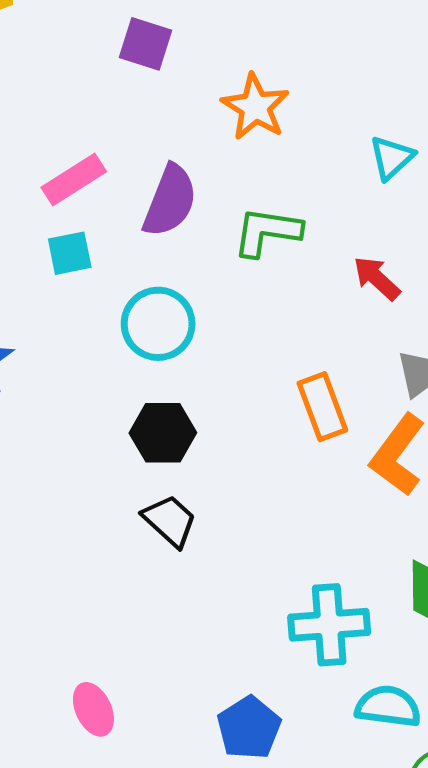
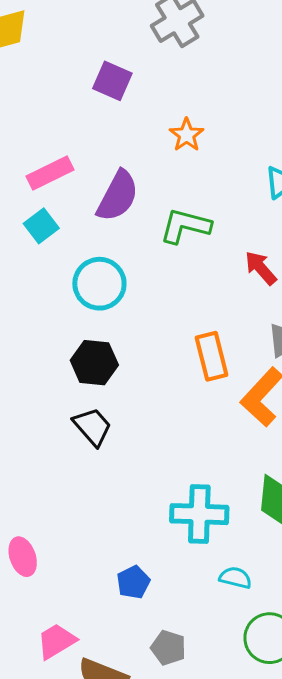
orange star: (255, 107) -> (187, 135), size x0.7
cyan square: (70, 253) -> (41, 226), turned -32
cyan semicircle: (388, 706) -> (235, 578), size x0.7
blue pentagon: (249, 728) -> (133, 582), size x0.7

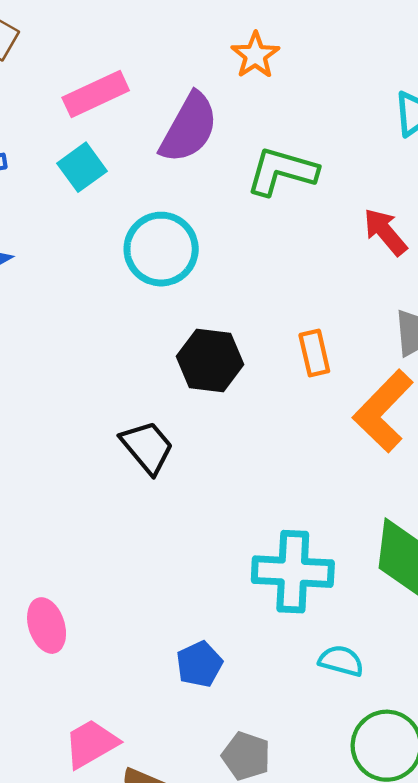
orange star: (187, 135) -> (255, 55), moved
orange rectangle: (211, 356) -> (314, 353), size x0.7
black hexagon: (94, 363) -> (210, 360), moved

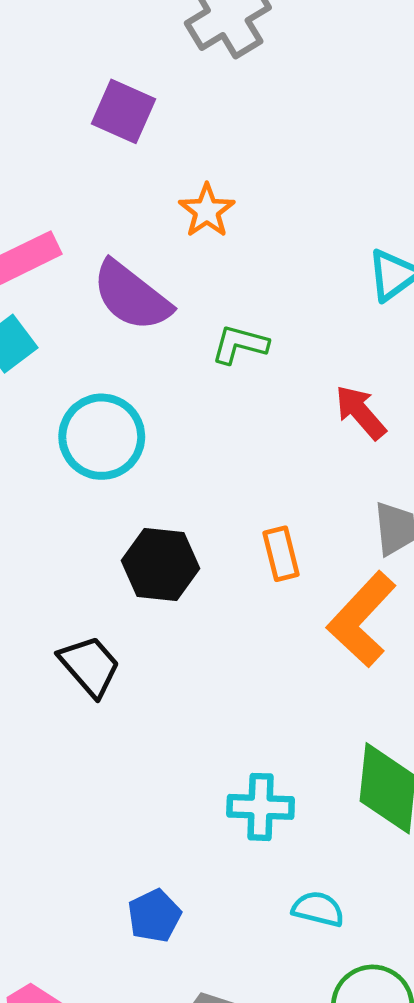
purple semicircle: (189, 128) -> (131, 296), turned 100
green L-shape: (282, 171) -> (240, 344), size x0.7
cyan cross: (293, 572) -> (261, 807), size x0.7

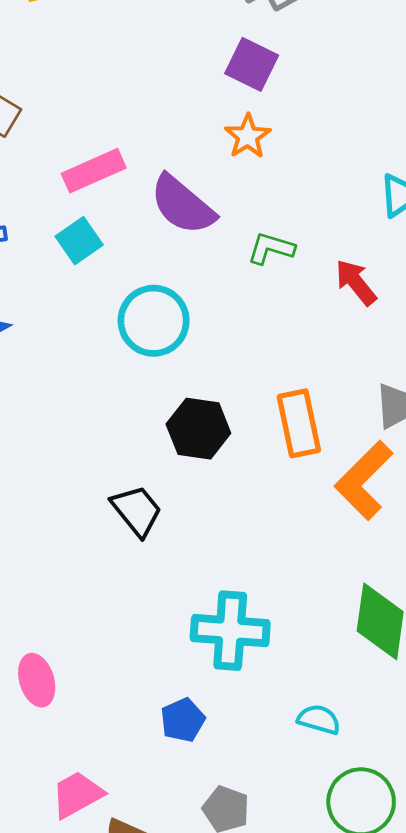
purple square: (123, 111) -> (252, 64), moved
red arrow: (360, 412) -> (356, 282), moved
orange rectangle: (281, 554) -> (299, 423), size x1.5
cyan cross: (261, 807) -> (230, 631), moved, size x1.4

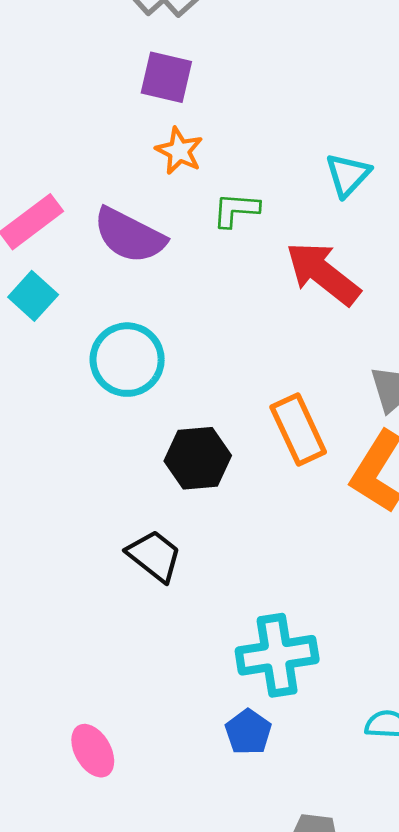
green L-shape: (271, 248) -> (236, 210), moved
red arrow: (356, 282) -> (323, 273), size x1.5
blue pentagon: (183, 720) -> (248, 732), moved

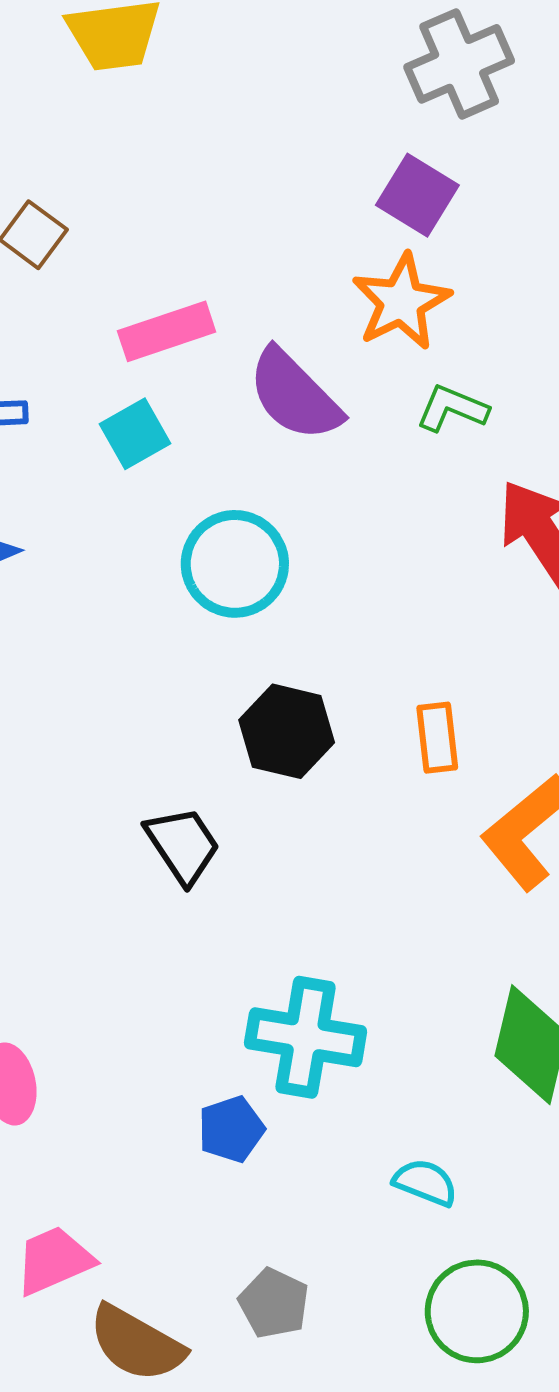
orange star: (179, 151) -> (401, 302), size x1.4
orange rectangle: (298, 430) -> (437, 738), size x0.7

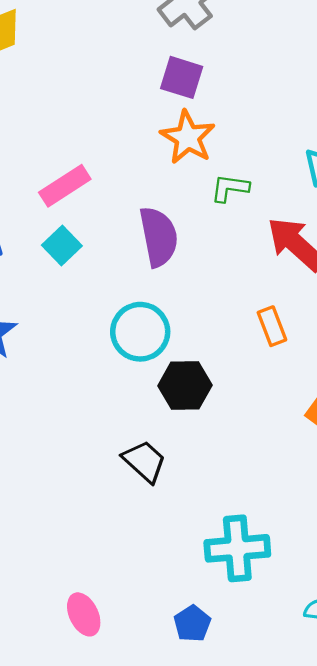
purple semicircle: (294, 395) -> (159, 237), moved, turned -132
cyan circle: (235, 564) -> (140, 332), moved
orange rectangle: (437, 738) -> (272, 326), moved
blue pentagon: (231, 1129) -> (192, 624), moved

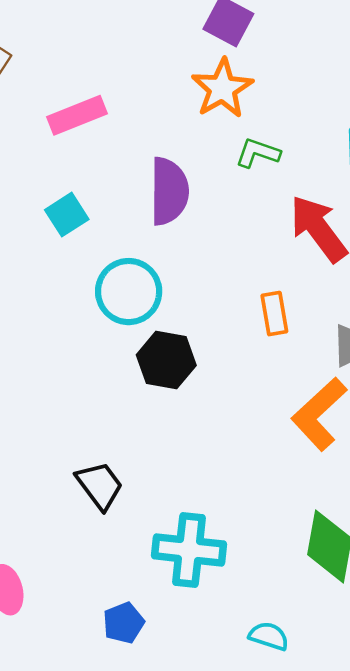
cyan square: (62, 245) -> (67, 215), moved
black trapezoid: (144, 461) -> (100, 485), moved

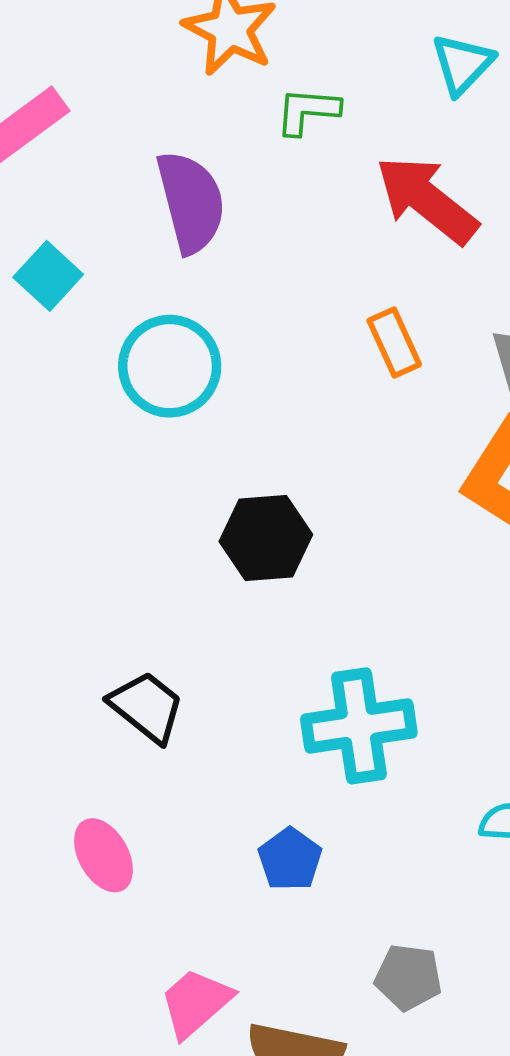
black hexagon: (166, 360) -> (266, 538), moved
black trapezoid: (100, 485) -> (147, 707), moved

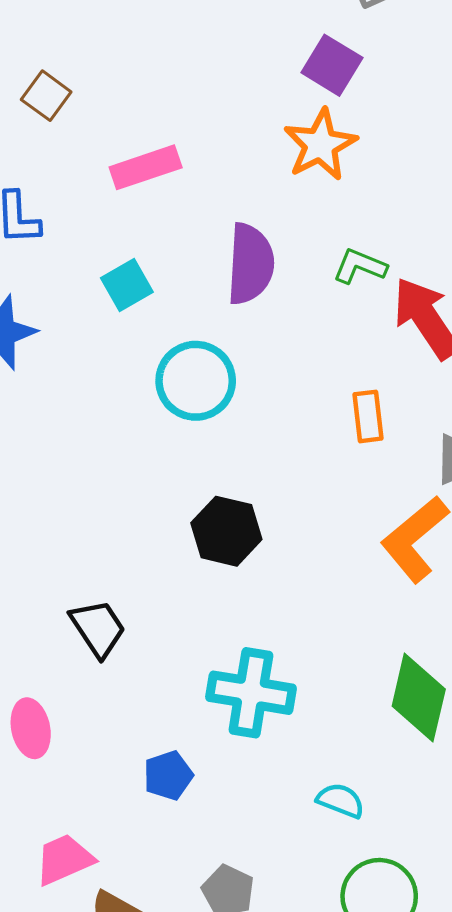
green L-shape: (307, 111) -> (360, 266), moved

